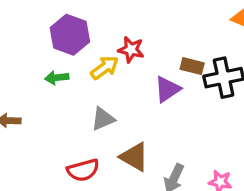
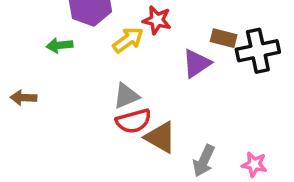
green arrow: (57, 78) -> (60, 45), moved
red semicircle: (83, 170) -> (133, 121), moved

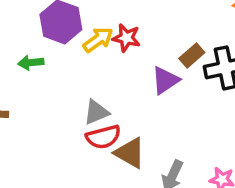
brown rectangle: (224, 38) -> (192, 56), turned -55
yellow arrow: (128, 40) -> (98, 40), moved

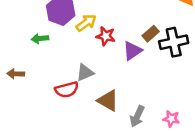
red star: (126, 38) -> (106, 36), moved
red semicircle: (103, 137) -> (67, 90), moved

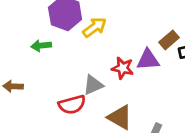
red star: (106, 36) -> (123, 68), moved
purple triangle: (132, 51) -> (148, 60), turned 30

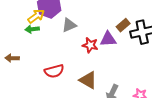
yellow arrow: (95, 27) -> (36, 16), moved
gray triangle: (93, 85) -> (69, 25), moved

